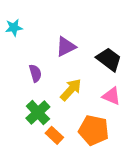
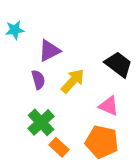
purple triangle: (66, 47) -> (49, 51), moved
yellow arrow: (71, 90) -> (73, 81), moved
pink triangle: (111, 96) -> (109, 106), moved

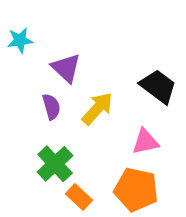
purple triangle: (49, 51) -> (66, 68), turned -50
pink triangle: (109, 106) -> (145, 142), turned -35

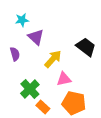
cyan star: (20, 40) -> (22, 20), moved
purple semicircle: (51, 107) -> (15, 54), moved
pink triangle: (145, 142) -> (64, 79), moved

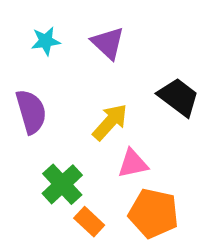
purple triangle: (36, 37) -> (108, 43), moved
purple semicircle: (15, 54) -> (31, 112), size x1.5

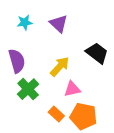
green cross: (62, 184) -> (28, 89), moved
orange rectangle: (89, 222) -> (56, 114), moved

